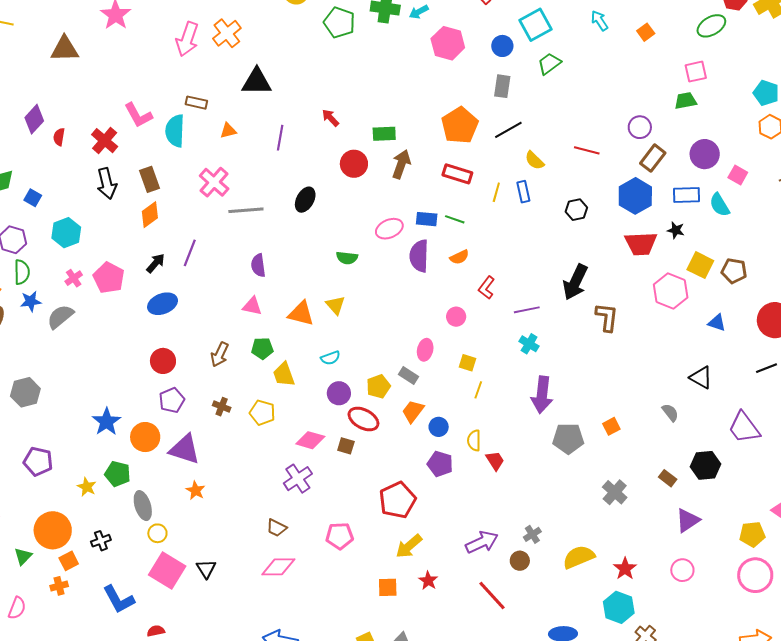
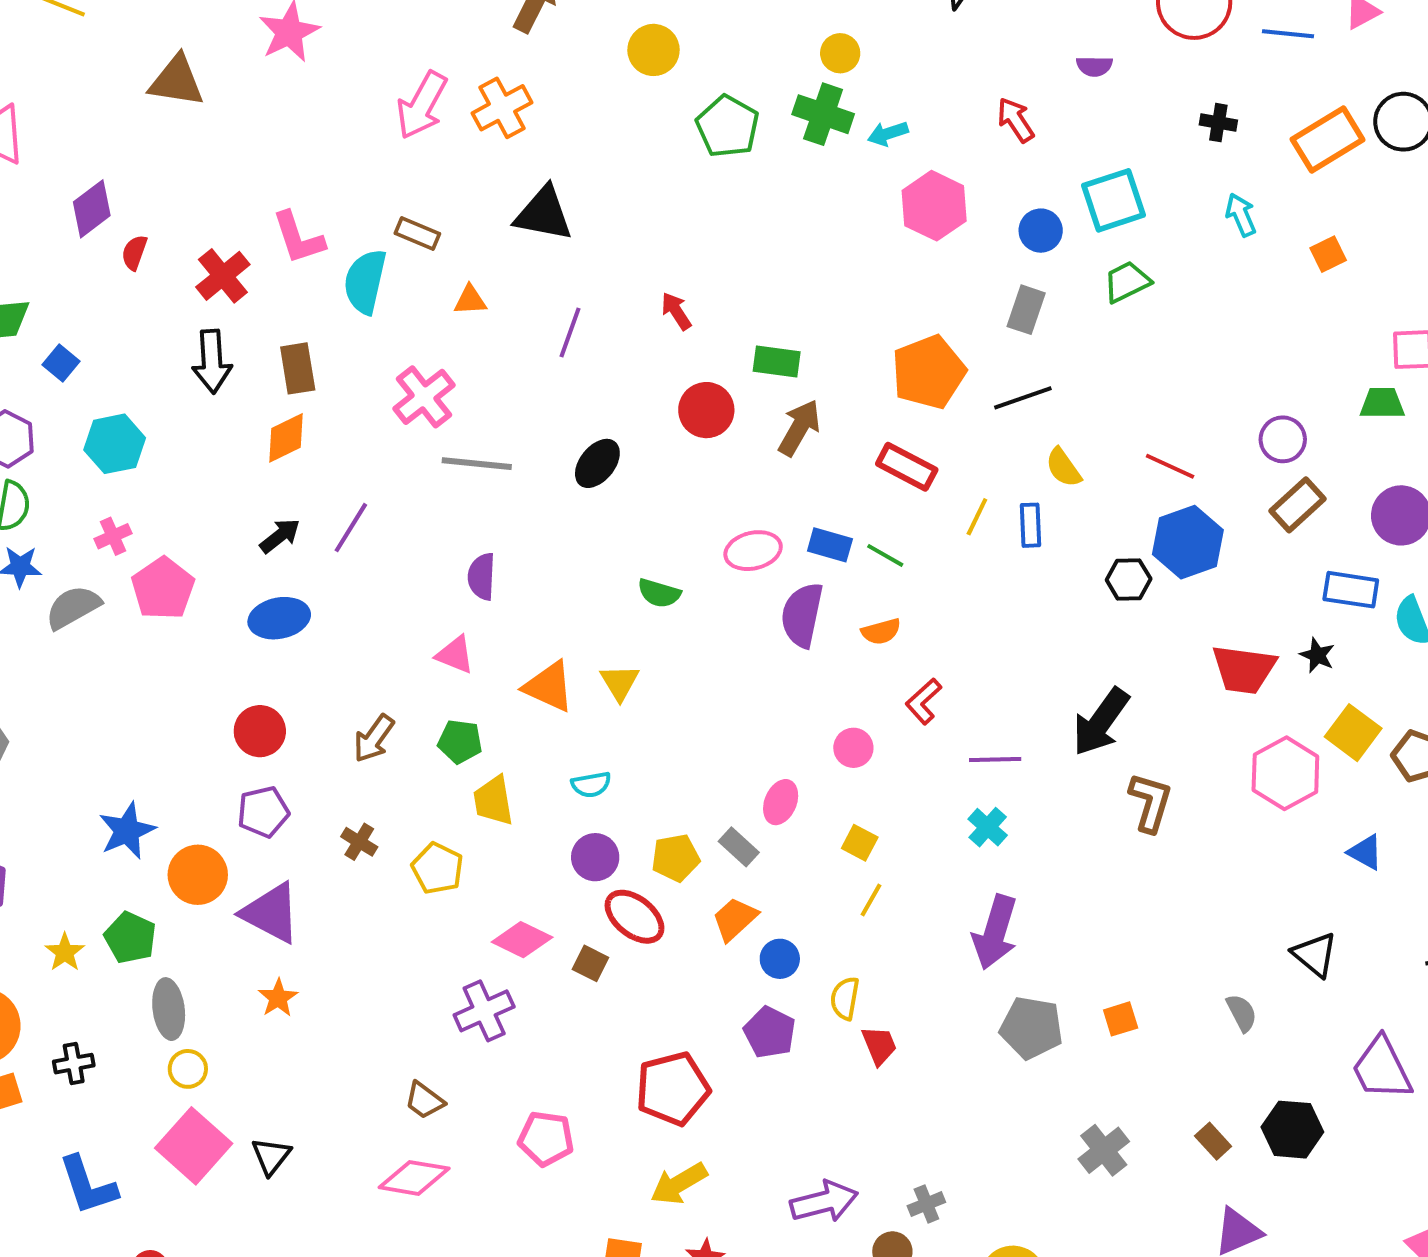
blue hexagon: (635, 196) -> (1188, 542), moved
pink pentagon: (109, 278) -> (163, 589), moved

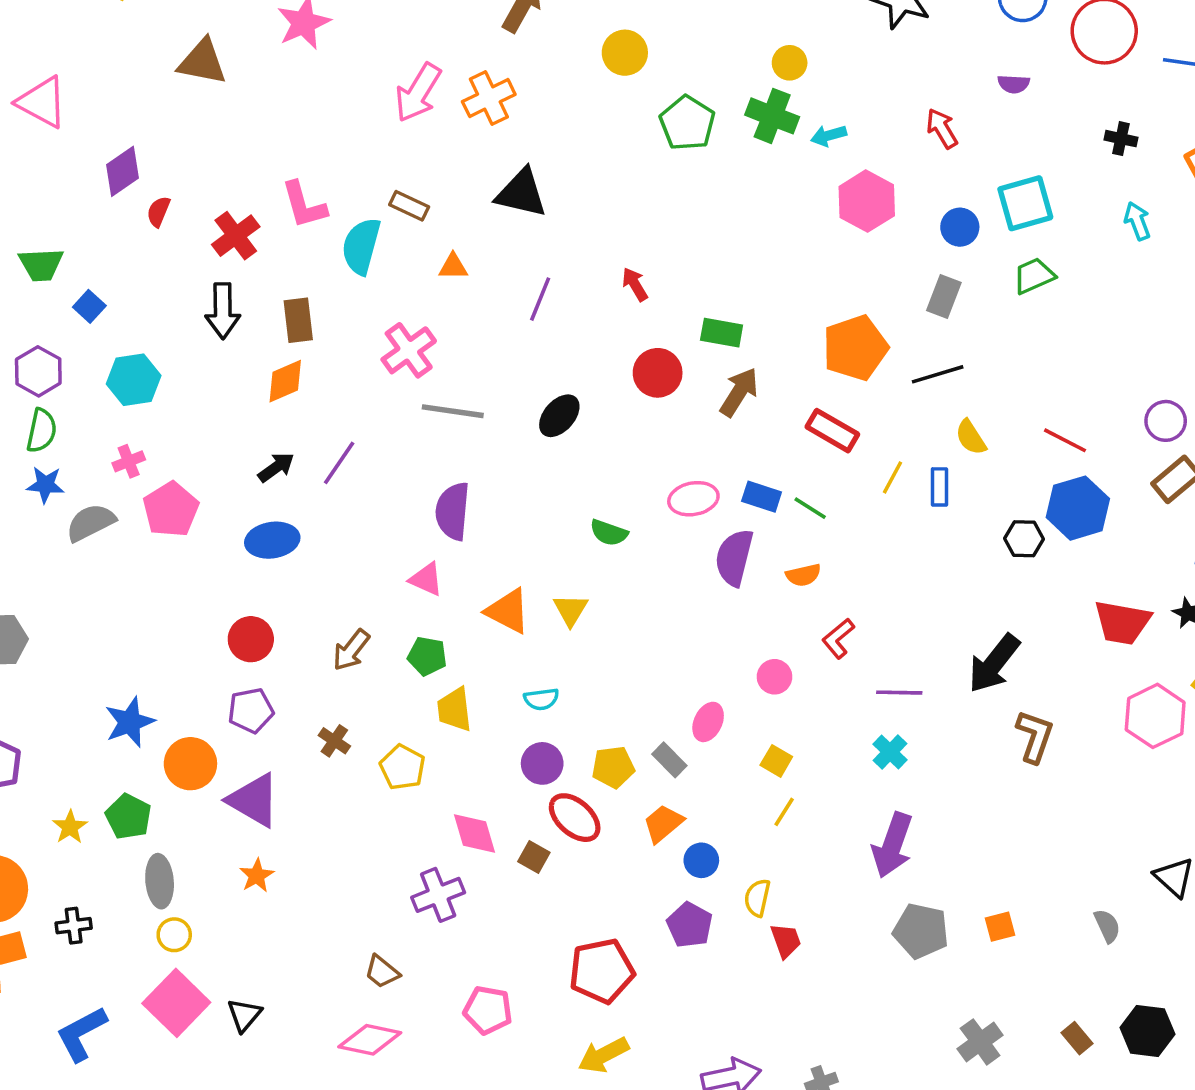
purple semicircle: (482, 577) -> (453, 511), size x1.4
pink diamond: (522, 940) -> (474, 833), turned 45
blue L-shape: (88, 1185) -> (81, 1034), turned 78

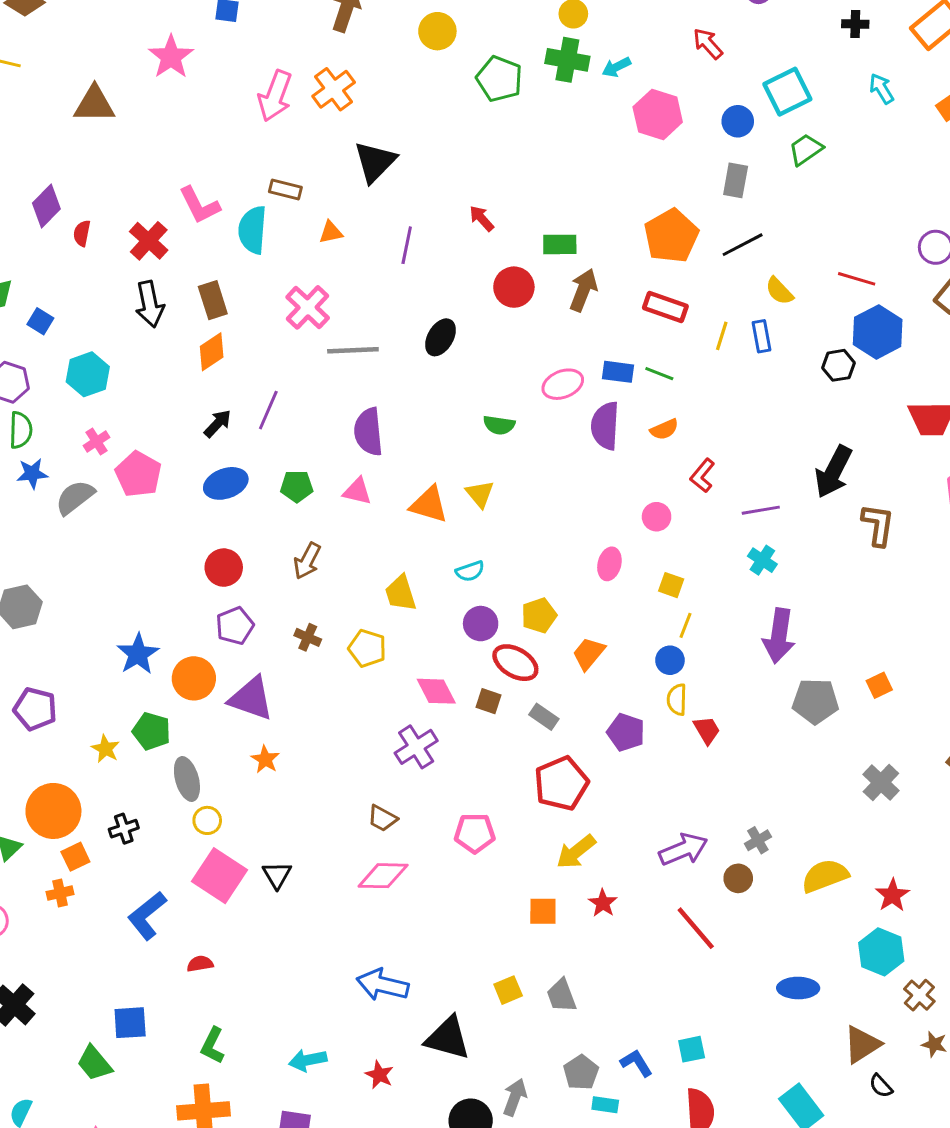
black triangle: (521, 193) -> (375, 162), turned -48
green pentagon: (427, 656) -> (297, 486), moved
gray rectangle: (669, 760) -> (544, 717), moved
blue circle: (701, 860) -> (670, 660), moved

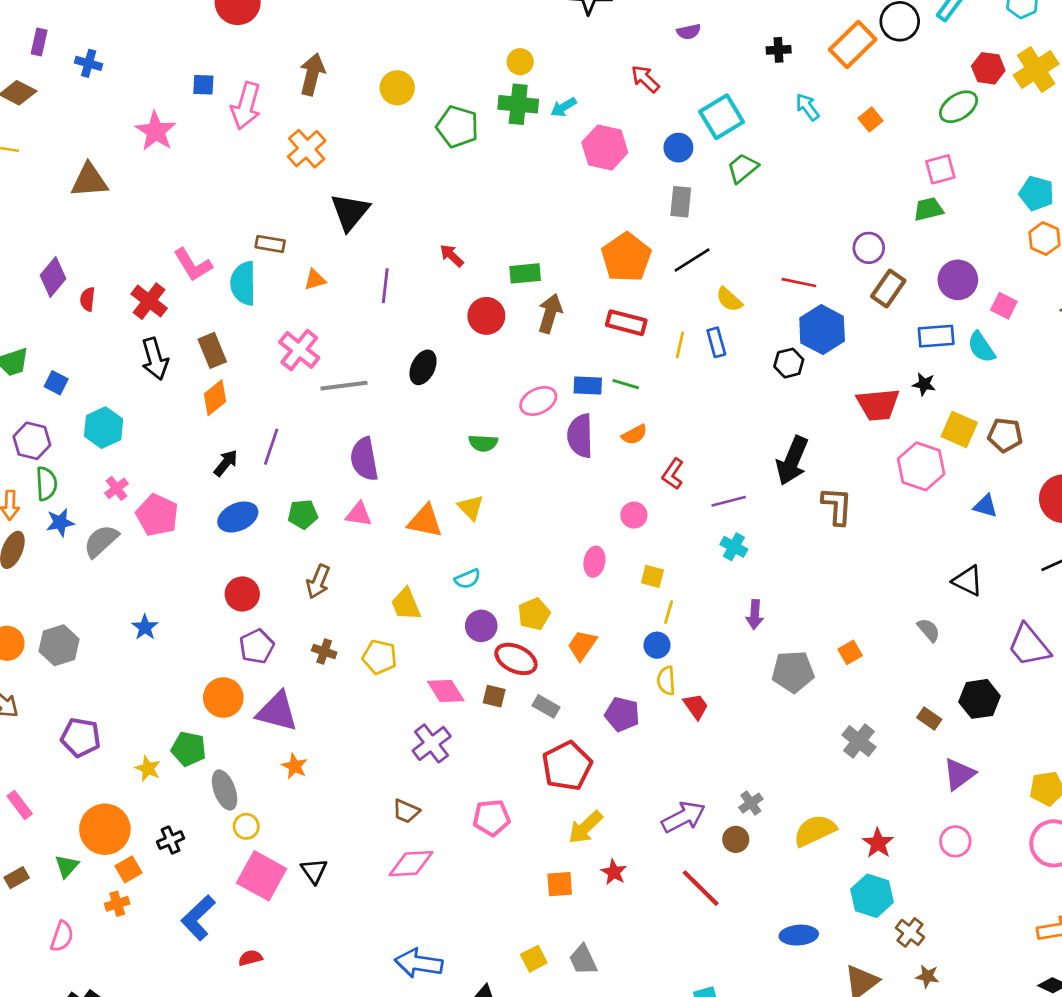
pink arrow: (275, 96) -> (246, 106), moved
purple arrow: (779, 636) -> (755, 615), size x0.6
blue star: (138, 654) -> (145, 627), moved, size x0.7

